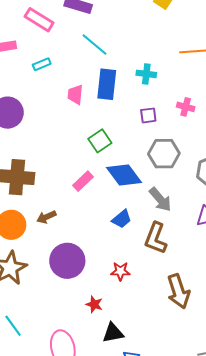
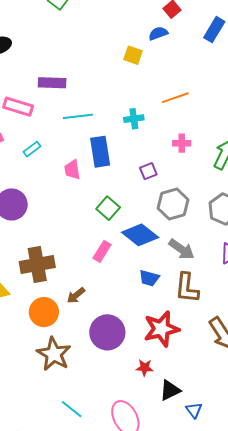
cyan line: (94, 44) -> (78, 116), turned -32
cyan cross: (146, 74) -> (134, 119), moved
pink cross: (186, 107) -> (182, 143), moved
blue trapezoid: (122, 219) -> (149, 278), turned 70
red star: (120, 271) -> (161, 329), size x1.8

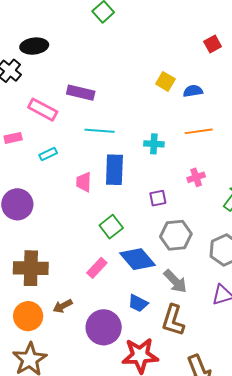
blue semicircle: (158, 33) -> (193, 91), moved
pink cross: (182, 143) -> (196, 177), turned -30
purple circle: (107, 332) -> (104, 327), moved

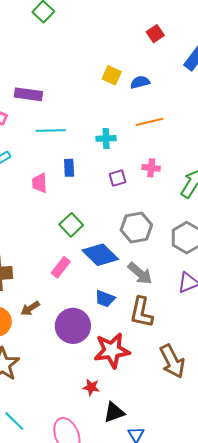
blue rectangle: (114, 170) -> (69, 168), size x0.6
pink cross: (196, 177) -> (151, 168), turned 30
purple square: (158, 198) -> (117, 178), moved

